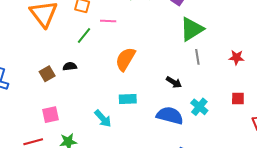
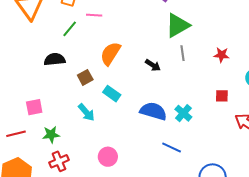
black semicircle: (70, 66) -> (55, 59), size x1.5
brown square: (47, 74) -> (85, 77), moved
black arrow: (174, 82) -> (153, 65), moved
cyan rectangle: (128, 99) -> (112, 94), turned 36
cyan cross: (199, 107) -> (183, 113), moved

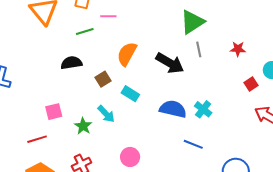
green line: (70, 29) -> (85, 32), turned 36
black arrow: (153, 65) -> (170, 63), size x1.8
red square: (222, 96) -> (251, 84), moved, turned -32
green star: (51, 135) -> (83, 126), moved, turned -30

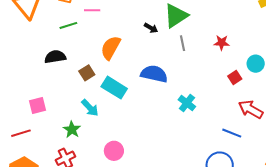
black arrow: (170, 63) -> (151, 28), moved, size x0.5
cyan rectangle: (130, 94) -> (114, 88), size x1.4
blue semicircle: (173, 109) -> (154, 74), moved
green star: (83, 126) -> (72, 130), moved
blue line: (193, 144) -> (232, 133), moved

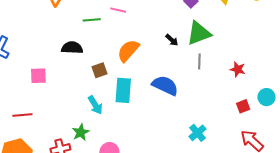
cyan rectangle: (114, 88) -> (123, 90), turned 50
cyan cross: (187, 103) -> (198, 133), moved
pink square: (38, 106) -> (38, 76), moved
green star: (72, 130) -> (81, 132), moved

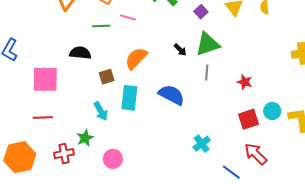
pink square: (38, 76) -> (45, 79), size x1.6
red square: (243, 106) -> (248, 119), size x1.5
red line: (22, 115) -> (43, 118), moved

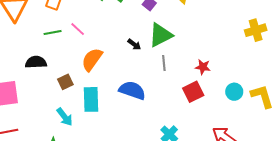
pink line: (128, 17) -> (78, 29), moved, turned 35
red square: (248, 119) -> (193, 92), moved

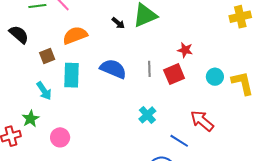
orange semicircle: (92, 59) -> (75, 35), turned 30
black semicircle: (36, 62) -> (19, 34), turned 40
gray line: (164, 63) -> (149, 69), moved

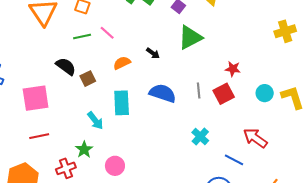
black arrow: (118, 23) -> (153, 53), moved
orange semicircle: (75, 35) -> (122, 63), size x0.7
brown square: (47, 56) -> (88, 79), moved

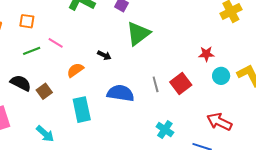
red star: (233, 69) -> (206, 54), moved
cyan arrow: (95, 121) -> (45, 134), moved

